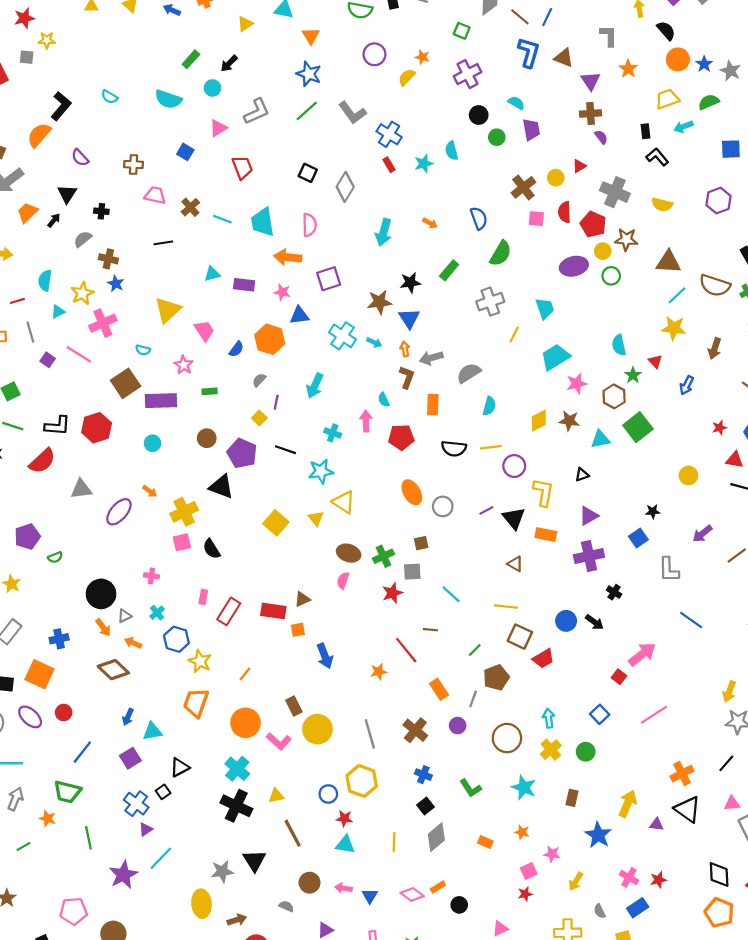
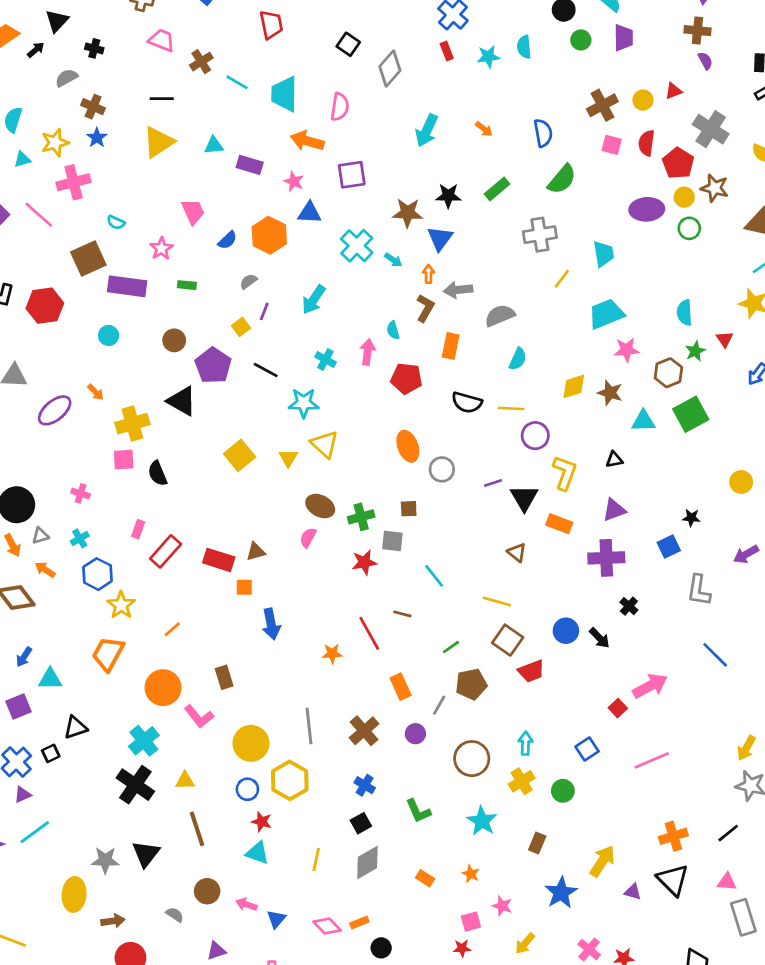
yellow triangle: (168, 310) -> (159, 142), moved
yellow circle: (317, 729) -> (251, 743), moved

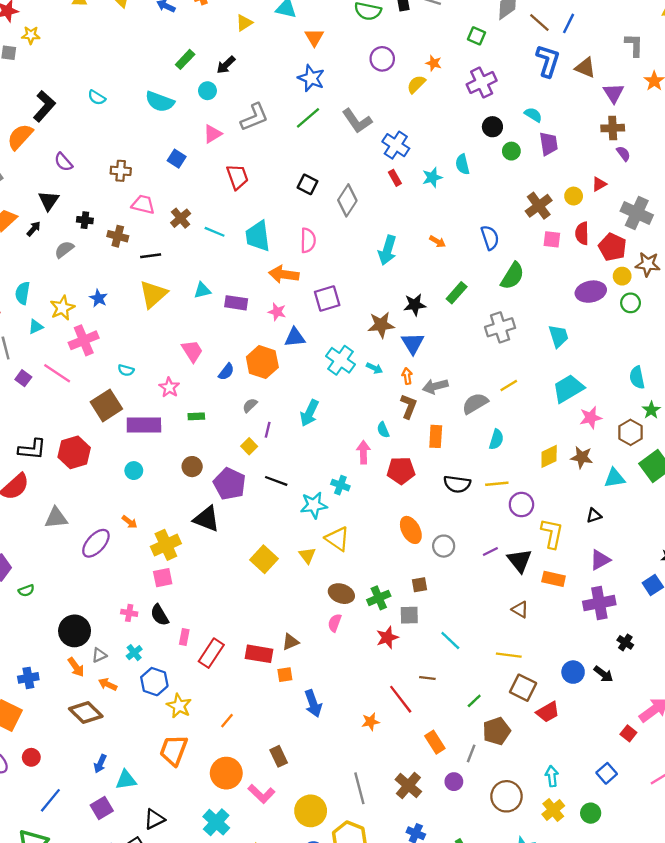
brown cross: (93, 107) -> (118, 236), moved
yellow line: (562, 279) -> (509, 386), moved, turned 30
cyan cross: (325, 359) -> (340, 485), moved
black semicircle: (158, 473) -> (160, 615), moved

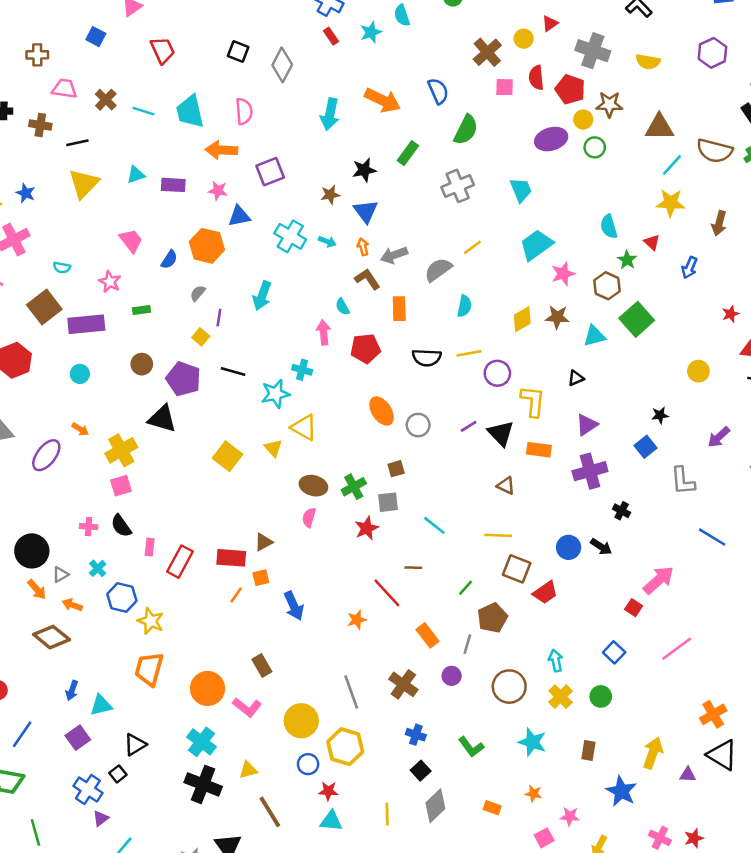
orange arrow: (437, 242) -> (383, 100), size x2.0
brown star: (381, 325) -> (330, 195), size x0.7
brown L-shape: (409, 406) -> (367, 279), turned -50
orange line: (227, 721) -> (236, 595), moved

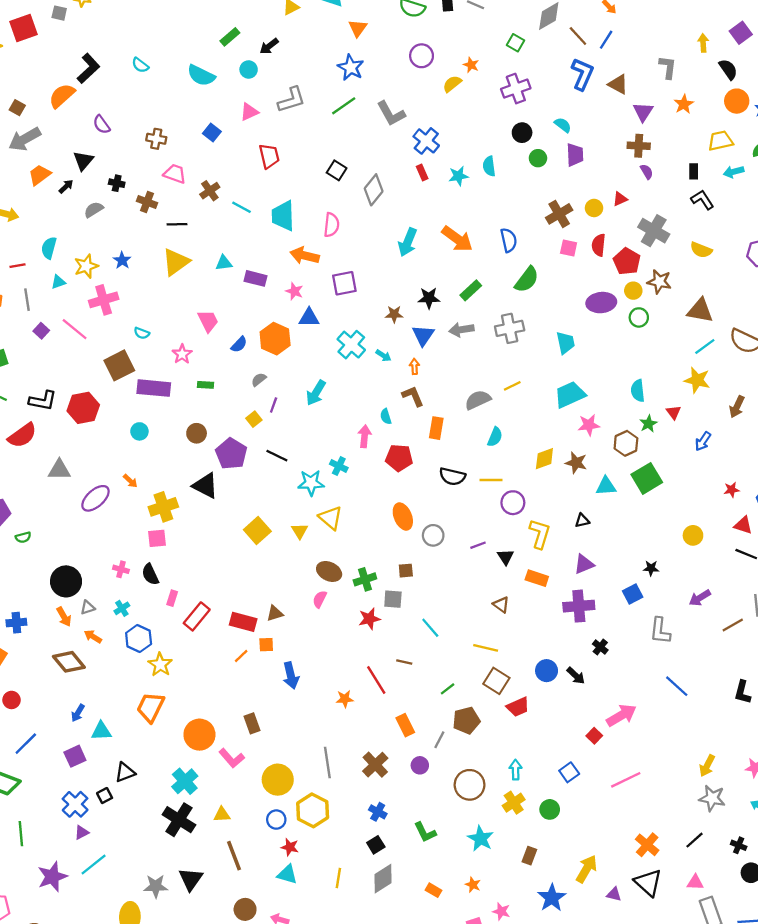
gray arrow: (394, 255) -> (461, 330), moved
black triangle: (501, 433) -> (506, 557), size x0.7
orange cross: (713, 714) -> (647, 845), turned -30

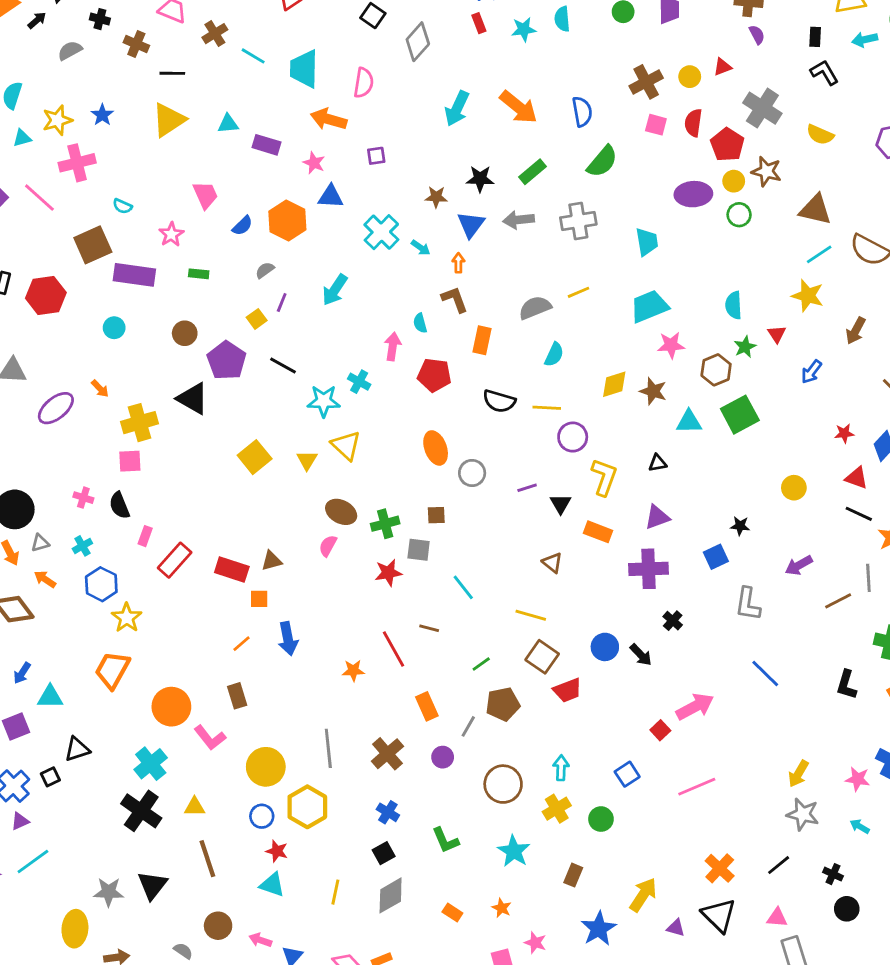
purple square: (344, 283) -> (376, 156), size x0.6
orange line: (241, 656) -> (242, 644), moved

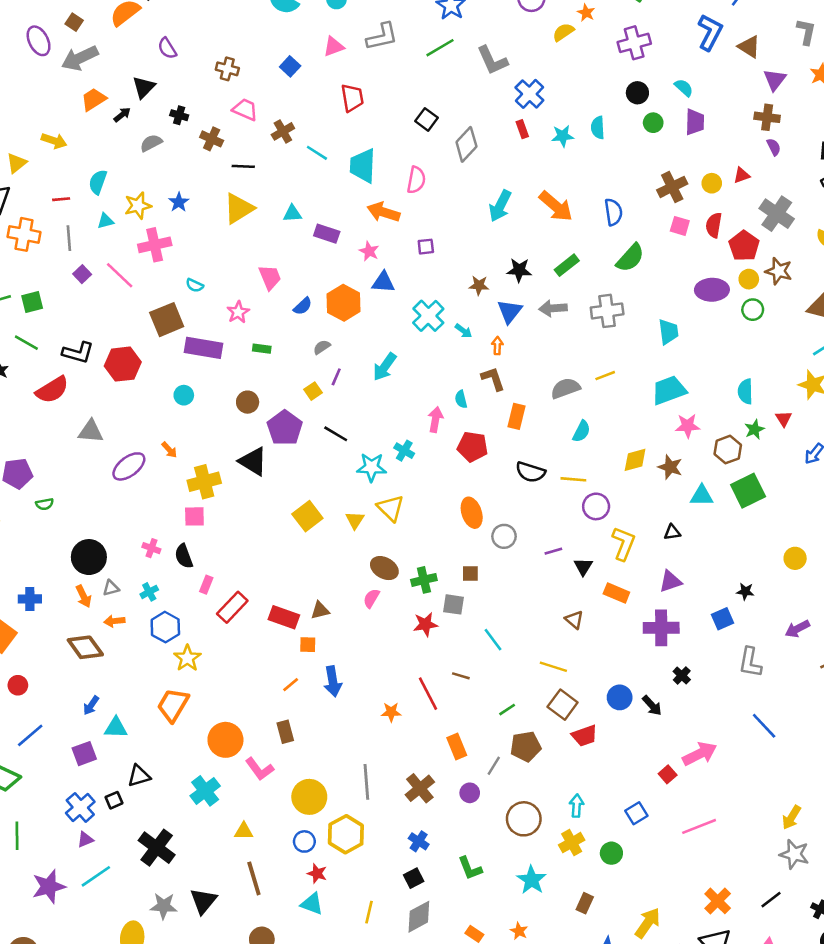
orange arrow: (45, 579) -> (114, 621), turned -42
black cross: (141, 811) -> (157, 848), moved

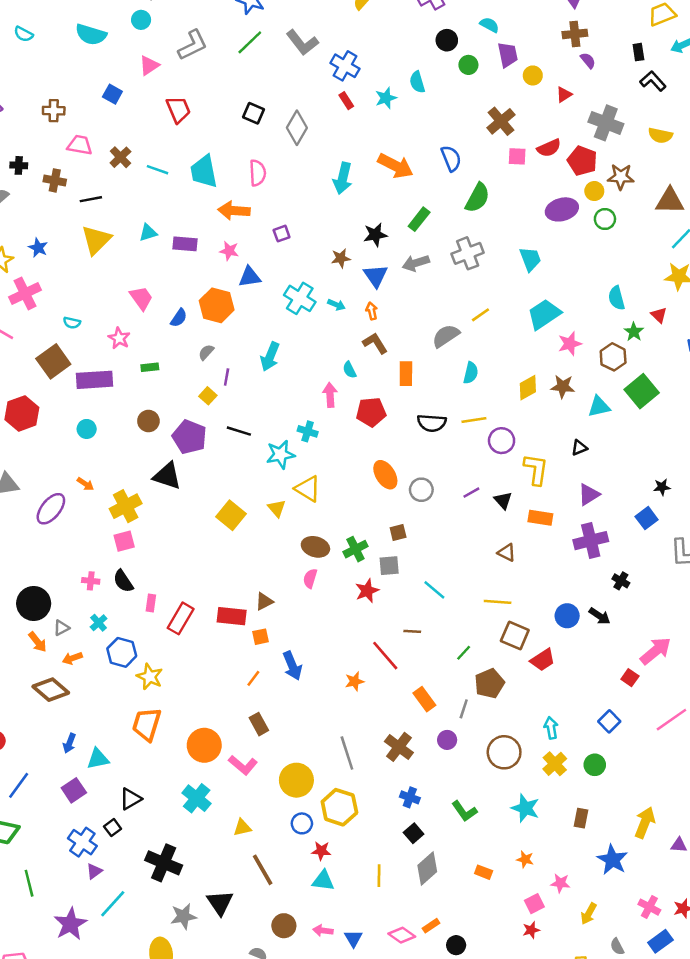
yellow circle: (712, 183) -> (533, 75), moved
red semicircle: (714, 225) -> (549, 148), turned -110

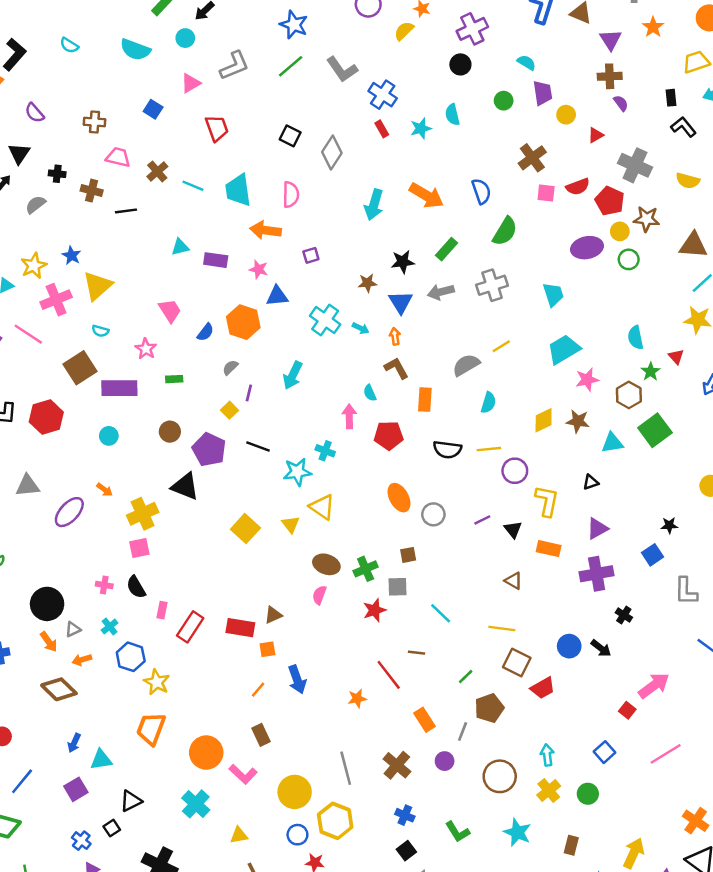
black circle: (447, 40) -> (460, 64), moved
yellow triangle: (96, 240) -> (97, 286), moved
blue cross: (82, 842) -> (81, 841), size x0.7

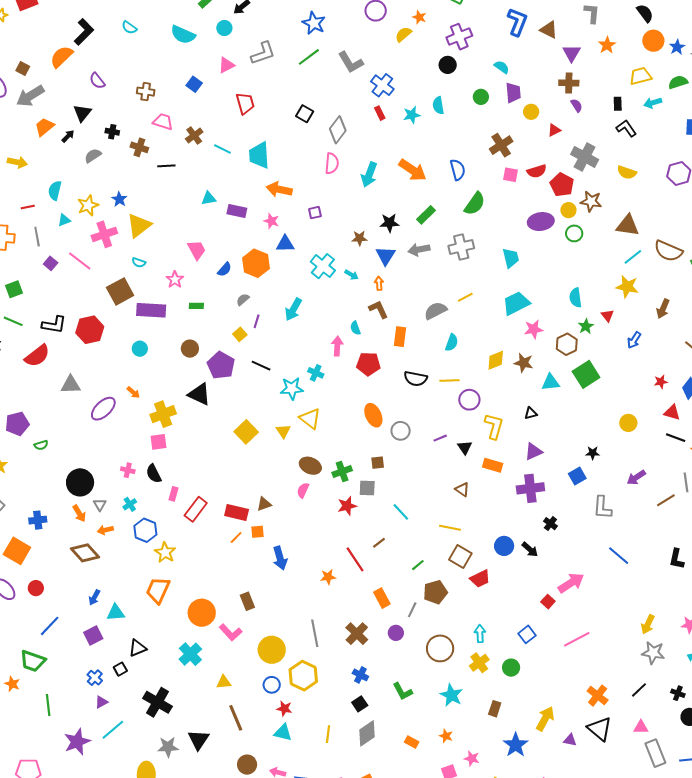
pink semicircle: (291, 195) -> (332, 163), moved
gray triangle: (73, 629) -> (100, 505), turned -40
brown line: (417, 653) -> (379, 543), turned -48
orange line: (258, 690) -> (236, 538), moved

